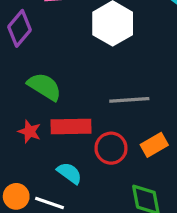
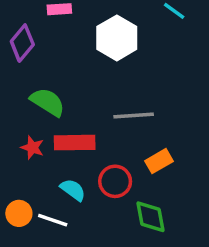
red circle: (111, 148) -> (115, 181), moved

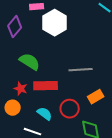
white hexagon: (117, 38) -> (55, 23), moved
orange circle: (19, 213) -> (13, 108), moved

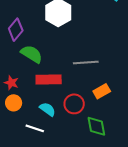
purple diamond: (15, 27) -> (16, 30), moved
red star: (21, 89) -> (11, 83), moved

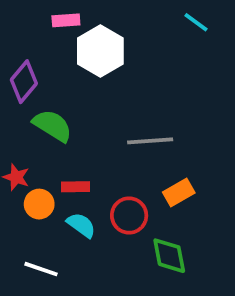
red rectangle: (49, 80) -> (75, 187), moved, size x0.6
orange circle: (14, 103) -> (39, 204), moved
white line: (35, 128) -> (41, 269), moved

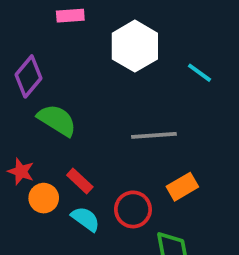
cyan line: (196, 22) -> (199, 73), moved
white hexagon: (100, 51) -> (135, 46), moved
red rectangle: (75, 187) -> (80, 181), turned 44

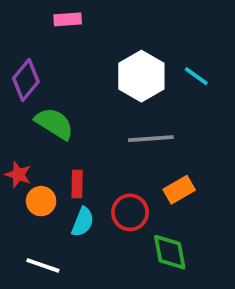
white hexagon: (135, 46) -> (141, 76), moved
red rectangle: (80, 181) -> (77, 184), turned 48
cyan semicircle: (85, 219) -> (83, 222), turned 76

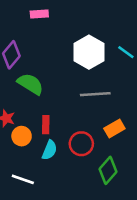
green diamond: (170, 252) -> (108, 170), turned 52

